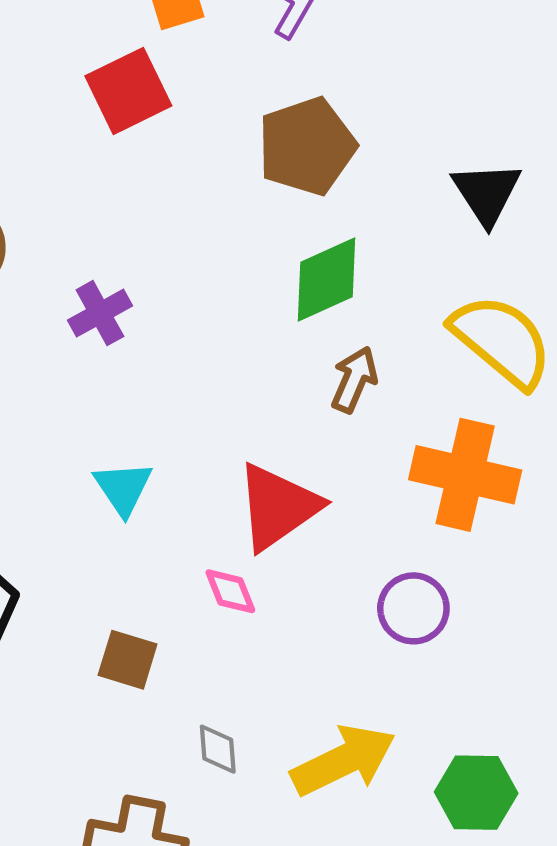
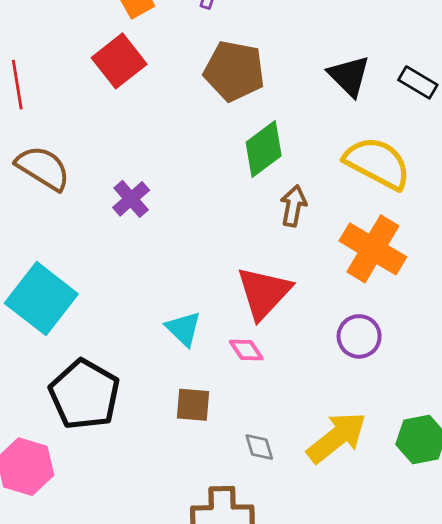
brown pentagon: (307, 146) -> (234, 71), turned -30
orange cross: (465, 475) -> (373, 249), turned 30
cyan triangle: (123, 488) -> (183, 329), moved

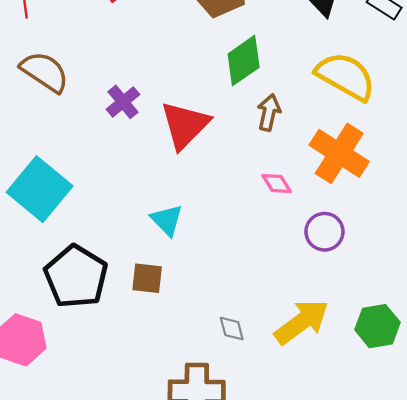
red triangle: (264, 293) -> (185, 125), moved
pink diamond: (246, 350) -> (277, 184), moved
brown square: (193, 405) -> (147, 278), moved

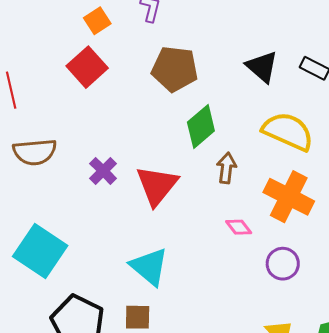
brown semicircle: (45, 72) -> (35, 152), turned 147
cyan triangle: (167, 220) -> (149, 267), size x1.4

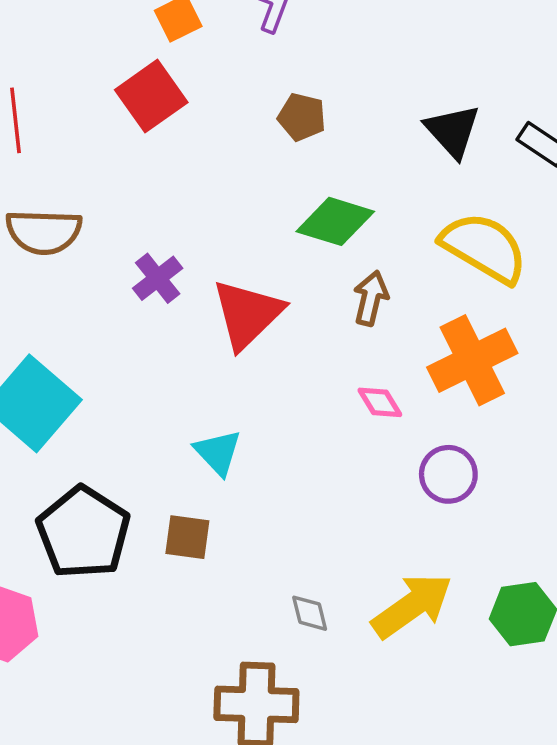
brown pentagon: (175, 69) -> (302, 117), size x0.6
green diamond: (201, 126) -> (335, 221), turned 51
orange cross: (289, 197) -> (472, 360), turned 30
cyan triangle: (149, 267) -> (218, 452), size x0.7

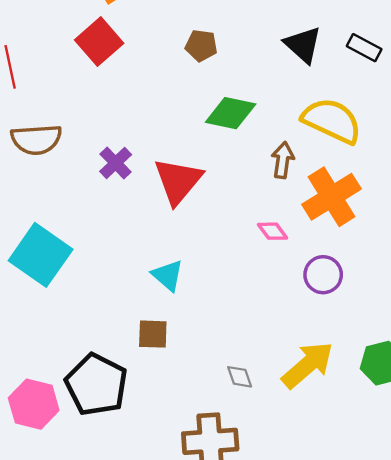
brown arrow: (371, 298) -> (283, 160), moved
black pentagon: (83, 532) -> (96, 385), moved

